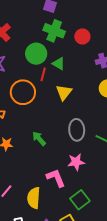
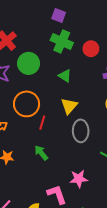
green circle: (36, 54) -> (29, 63), moved
red line: (43, 74) -> (42, 123), moved
gray ellipse: (77, 130) -> (81, 131), moved

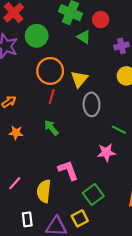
green triangle: (65, 76) -> (84, 37), moved
orange circle: (27, 104) -> (50, 71), moved
pink star: (79, 179) -> (106, 152), moved

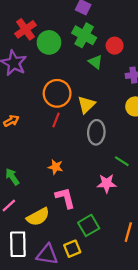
green circle: (37, 36) -> (49, 42), moved
green arrow: (51, 128) -> (12, 177), moved
orange star: (16, 133) -> (56, 167), moved
yellow semicircle: (44, 191) -> (38, 217), turned -130
white rectangle: (27, 219) -> (18, 244), size x1.6

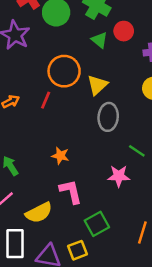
red circle: (115, 46) -> (124, 31), moved
green triangle: (95, 62) -> (100, 40), moved
red line: (56, 120) -> (46, 100), moved

